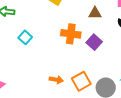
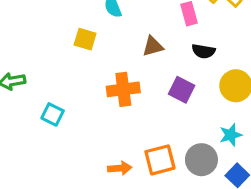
purple square: (94, 42) -> (182, 90), moved
orange square: (81, 81) -> (160, 160), turned 30

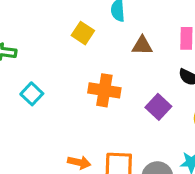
brown triangle: (153, 46) -> (142, 45), moved

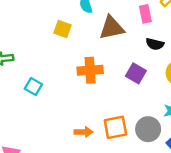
brown triangle: (142, 45) -> (112, 28), size x1.5

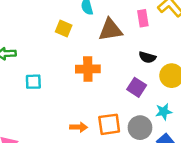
black semicircle: (155, 44) -> (147, 57), moved
purple square: (136, 73) -> (137, 87), moved
cyan square: (33, 86) -> (33, 82), turned -35

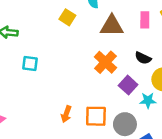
orange cross: (88, 69) -> (105, 62), moved, turned 35
cyan star: (164, 112) -> (148, 100), moved
orange arrow: (79, 127) -> (66, 114), turned 98

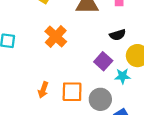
black semicircle: (143, 58) -> (118, 35), turned -42
orange cross: (105, 62) -> (56, 37), moved

